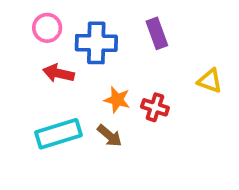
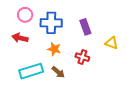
purple rectangle: (157, 33) -> (85, 27), moved
red arrow: (58, 73) -> (20, 38), moved
orange star: (117, 100) -> (54, 49), moved

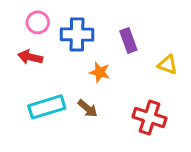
orange star: (54, 49) -> (100, 72), moved
red cross: (82, 57) -> (149, 118), moved, size x1.5

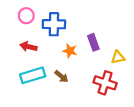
purple rectangle: (128, 41) -> (93, 42), moved
red arrow: (30, 57) -> (28, 47), moved
yellow triangle: (168, 65) -> (118, 57), moved, turned -32

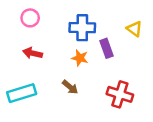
blue cross: (54, 24) -> (82, 28), moved
yellow triangle: (118, 57) -> (134, 29), moved, turned 48
cyan rectangle: (33, 75) -> (22, 93), moved

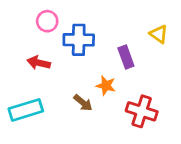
pink circle: (30, 18) -> (47, 21), moved
blue cross: (82, 28) -> (79, 40), moved
orange star: (80, 58) -> (106, 86), moved

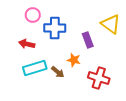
yellow triangle: (159, 34) -> (111, 24), size x1.5
cyan rectangle: (26, 110) -> (35, 68), moved

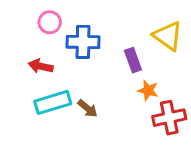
orange star: (74, 60) -> (148, 90), moved
red cross: (99, 78) -> (169, 118), moved, turned -30

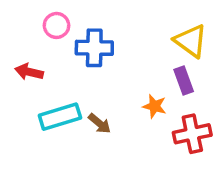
purple rectangle: (133, 60) -> (184, 80), moved
red arrow: (41, 66) -> (29, 72), moved
orange star: (148, 90) -> (154, 106), moved

